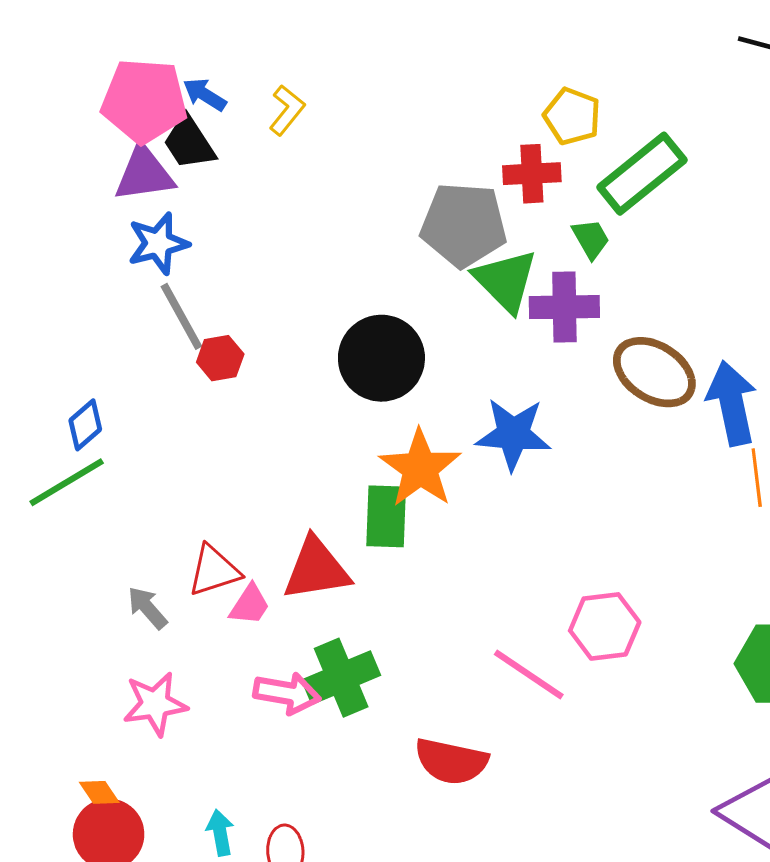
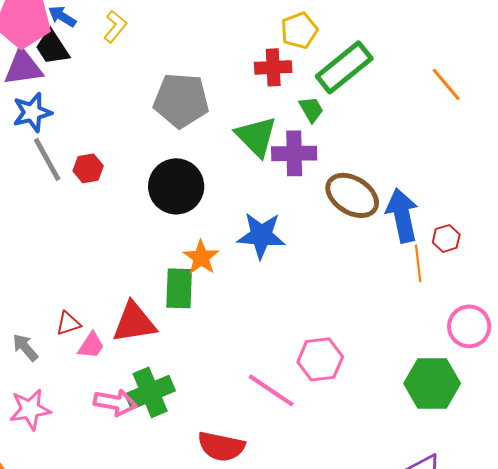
yellow pentagon: (572, 116) -> (299, 30), turned 30
gray pentagon: (464, 225) -> (181, 100), moved
red hexagon: (220, 358) -> (88, 168), moved
orange star: (420, 468) -> (201, 257), size x0.7
red triangle: (214, 571) -> (68, 323), size x0.7

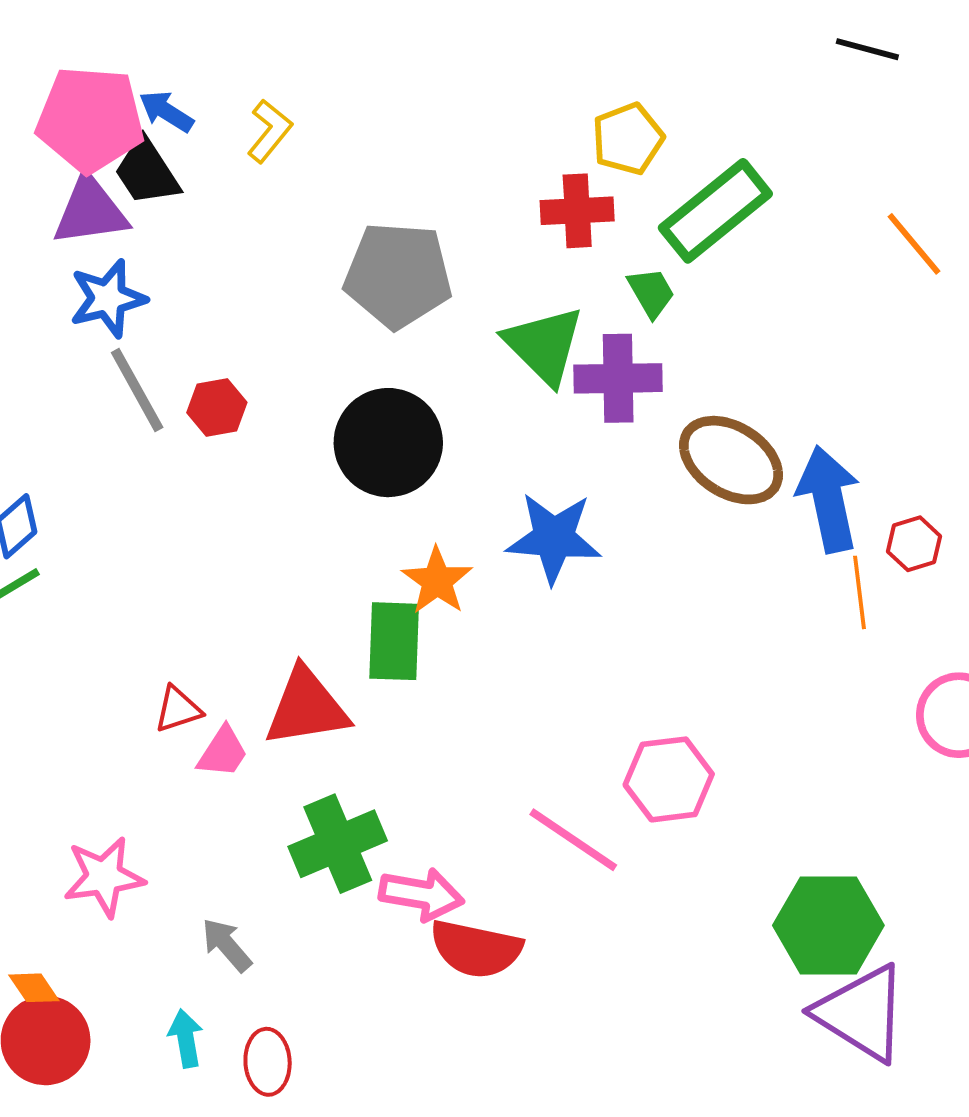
gray arrow: (25, 347) -> (227, 945), moved
green hexagon: (432, 383) -> (828, 925), moved
pink arrow: (115, 402) -> (421, 894), moved

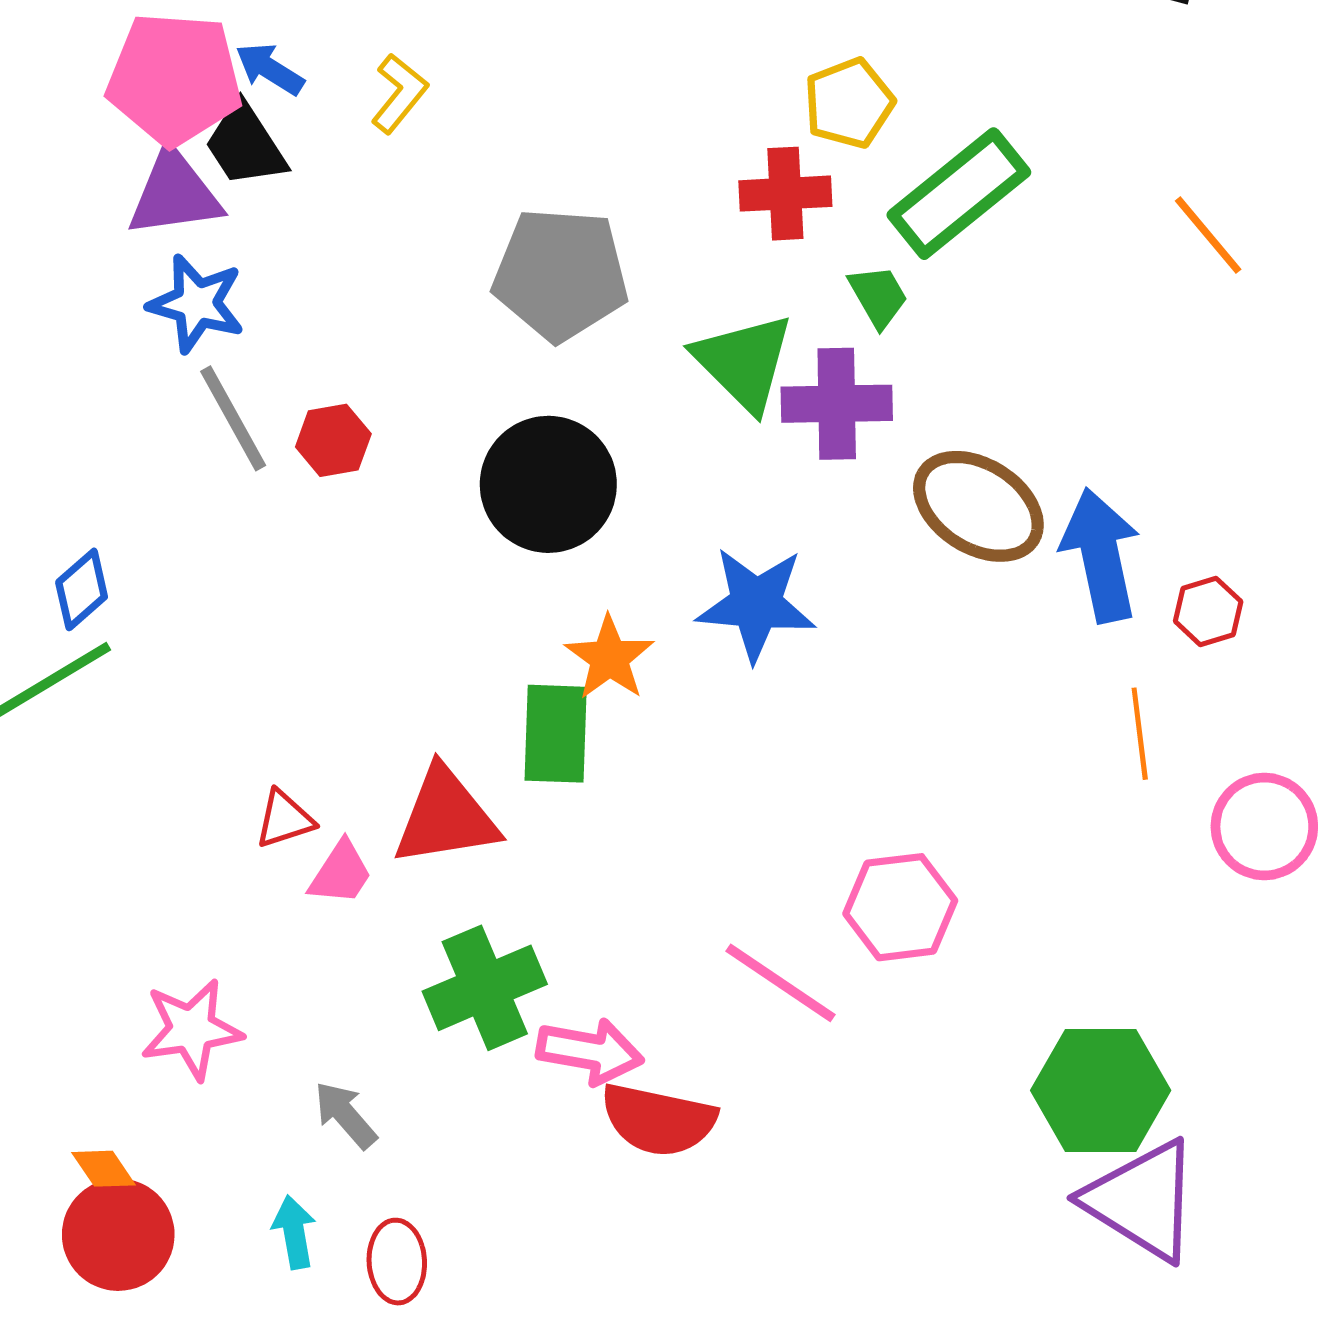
blue star: (108, 298) -> (196, 304), turned 30
orange line: (860, 592) -> (1140, 734), moved

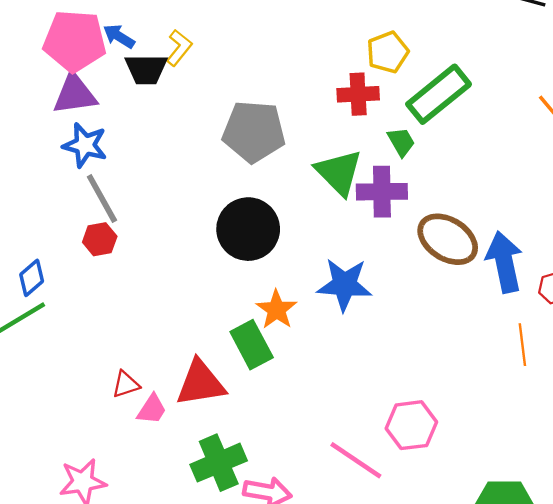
black trapezoid: (245, 145) -> (146, 69), moved, turned -57
red hexagon: (333, 440) -> (100, 239), moved
green rectangle: (556, 734) -> (252, 345), turned -30

